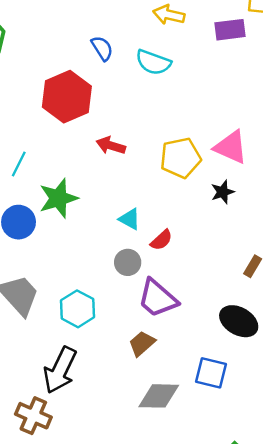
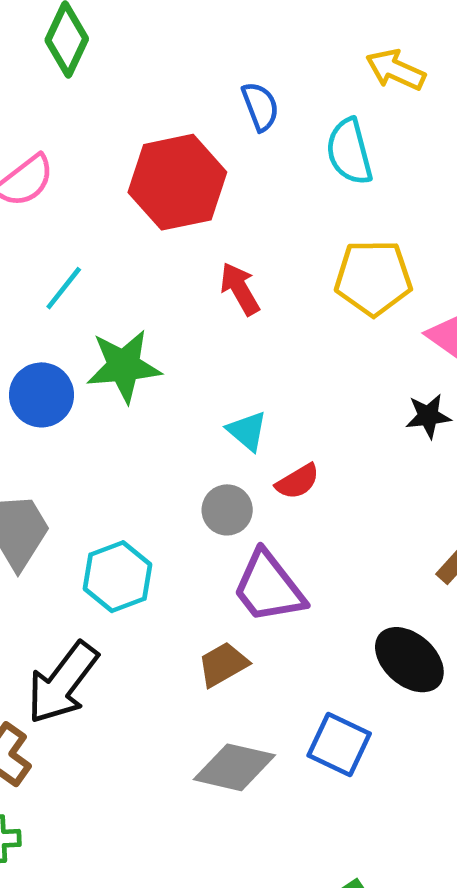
cyan semicircle: (153, 62) -> (349, 152), turned 44
red arrow: (111, 146) -> (240, 289), turned 32
yellow pentagon: (180, 158) -> (373, 278), moved

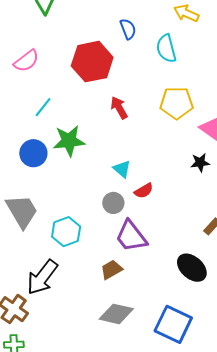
blue square: (339, 745) -> (173, 324), moved, size x1.4

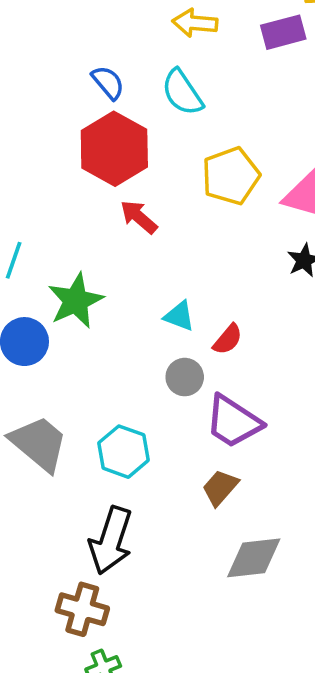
red hexagon: (92, 62) -> (114, 149), moved

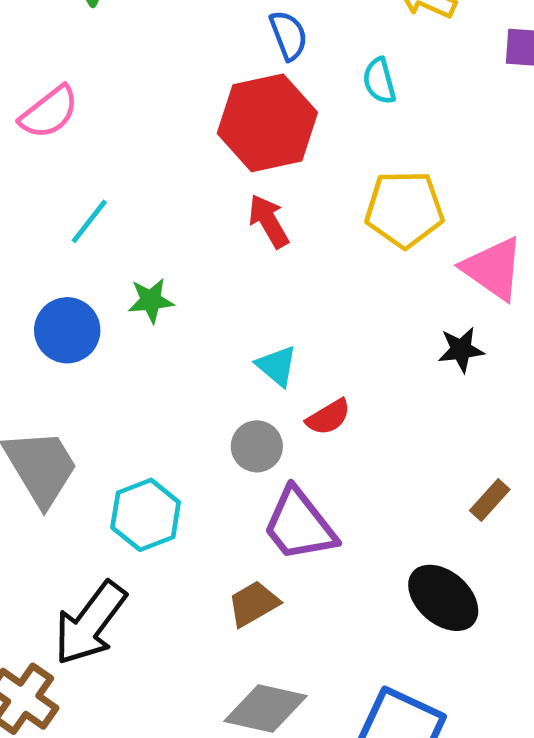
cyan semicircle: (182, 92) -> (379, 81), size x0.7
green star: (76, 301) -> (151, 300), size x0.6

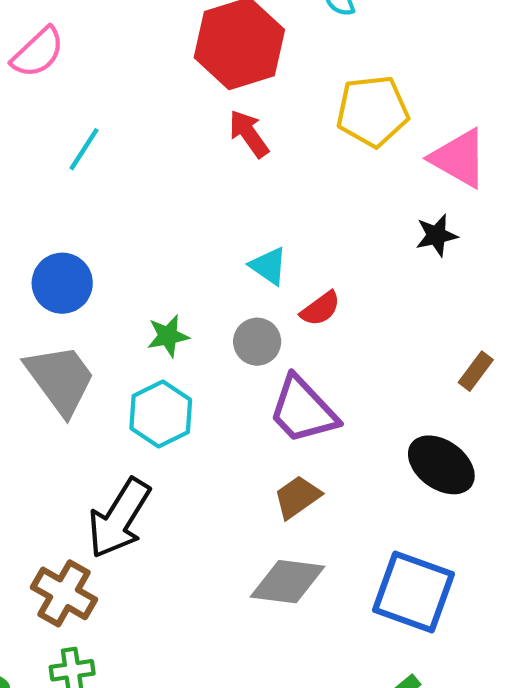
green star: (151, 300) -> (168, 336), moved
blue circle: (67, 330) -> (62, 283), moved
brown trapezoid: (253, 604) -> (297, 497), moved

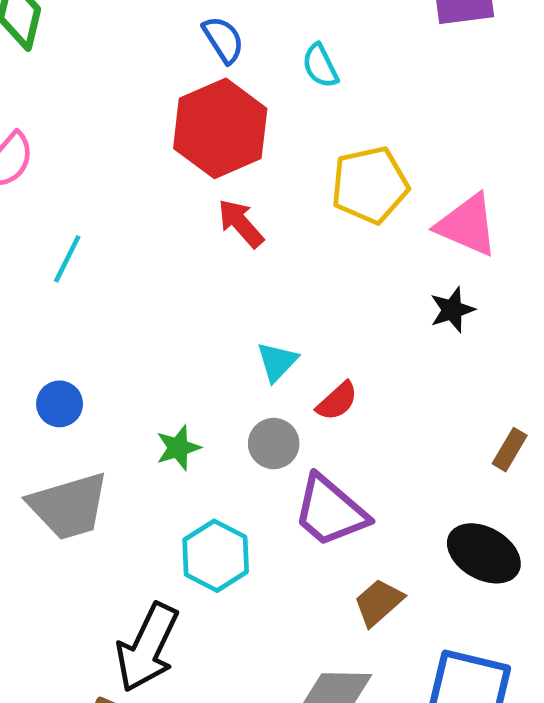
cyan triangle: (269, 266) -> (277, 362), turned 45
blue circle: (62, 283) -> (60, 404), size x0.7
gray trapezoid: (60, 379) -> (69, 506), turned 116
cyan hexagon: (161, 414) -> (216, 556), moved
brown trapezoid: (297, 497) -> (379, 602), moved

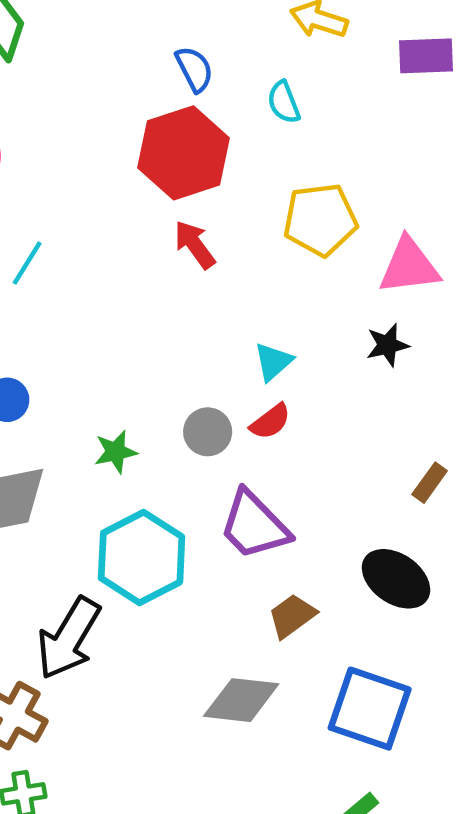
pink triangle: (467, 225) -> (409, 266), turned -36
cyan triangle: (277, 362) -> (273, 362), moved
gray circle: (274, 444) -> (208, 432), moved
cyan hexagon: (216, 556) -> (142, 557), size x1.4

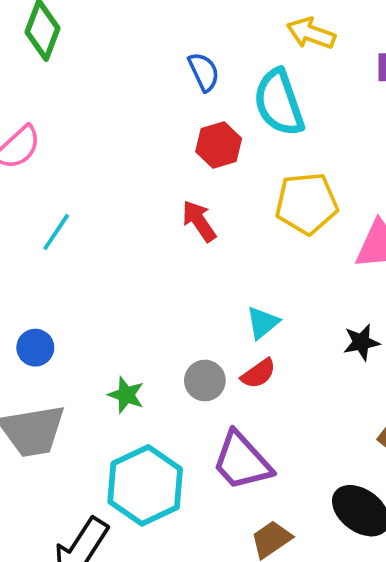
cyan semicircle: (284, 102) -> (279, 103), size x1.8
red hexagon: (184, 153) -> (219, 145), moved, size x0.6
black star: (387, 345) -> (361, 342), moved
green star: (116, 452) -> (126, 395), turned 30

